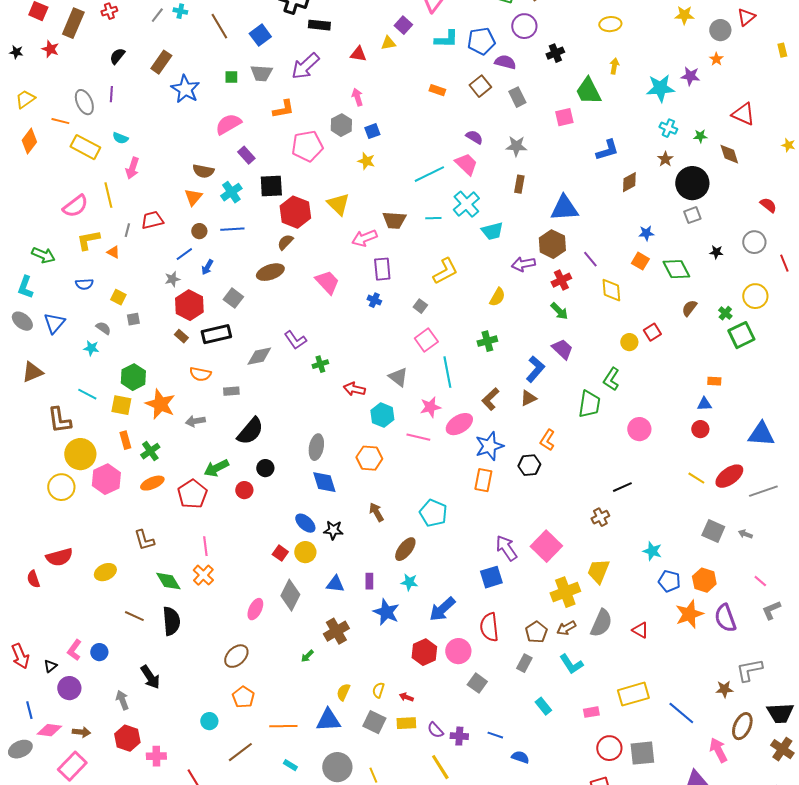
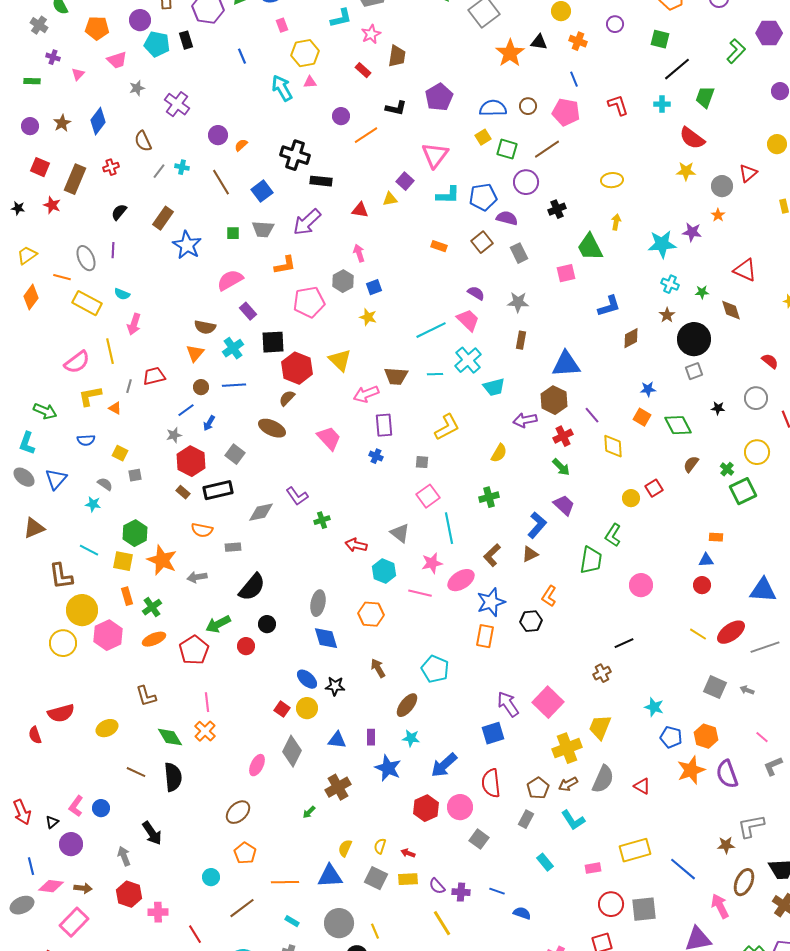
brown ellipse: (270, 272) -> (272, 428), turned 44
gray square: (420, 306) -> (422, 462), turned -32

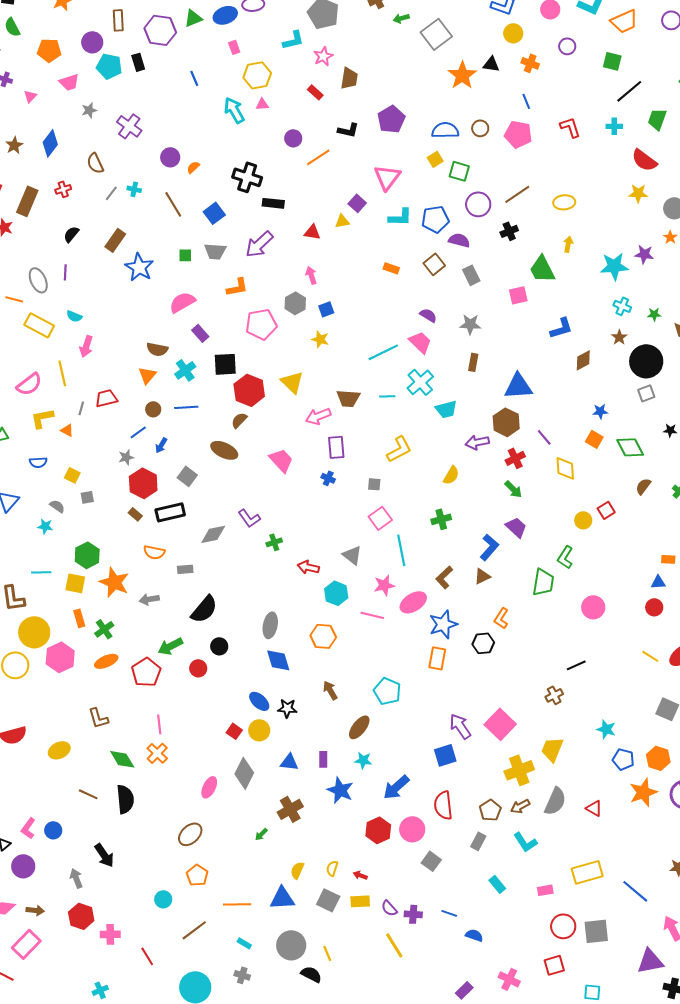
brown line: (547, 149) -> (517, 194), moved
cyan line: (89, 550) -> (41, 572), turned -30

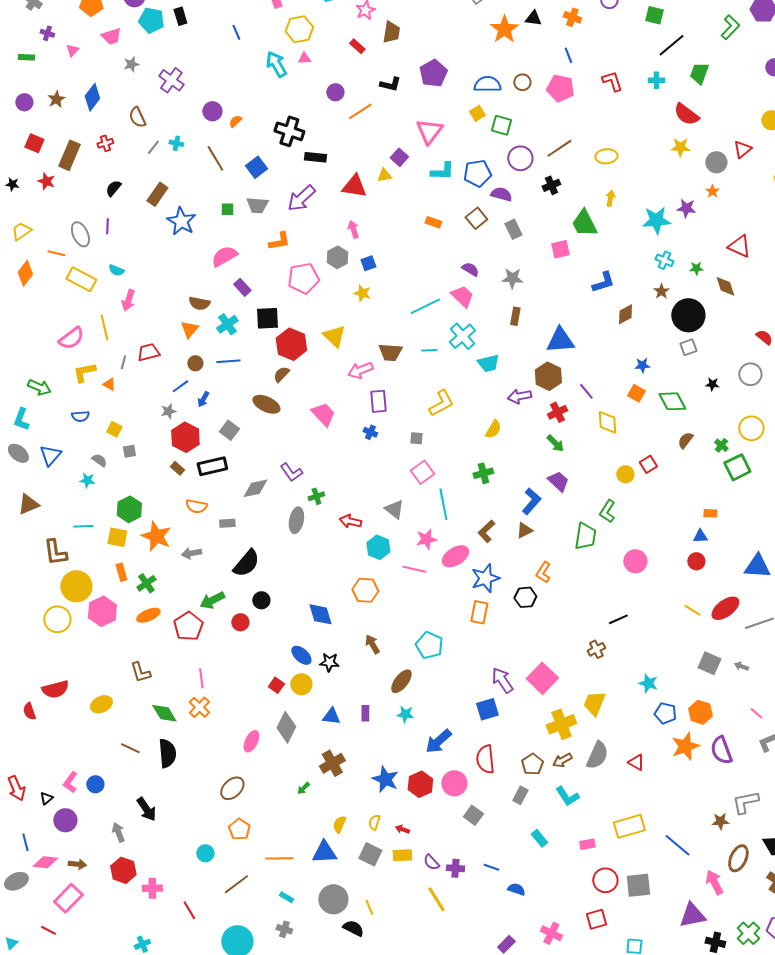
red triangle: (312, 232) -> (354, 186), size x1.5
gray ellipse: (270, 625) -> (296, 520), moved
blue star: (340, 790) -> (385, 779), moved

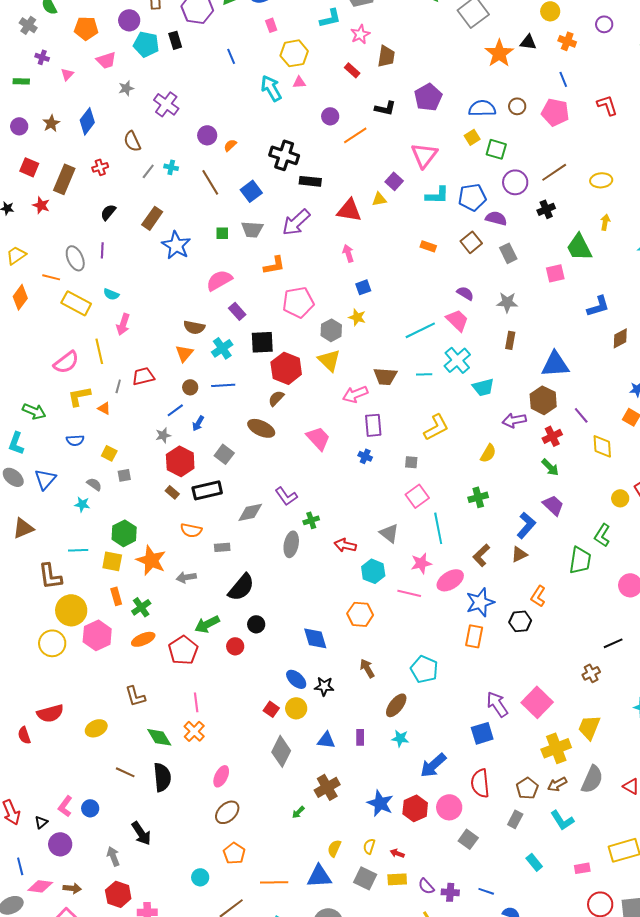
gray hexagon: (337, 257) -> (331, 330), moved
pink ellipse: (251, 741) -> (221, 776), moved

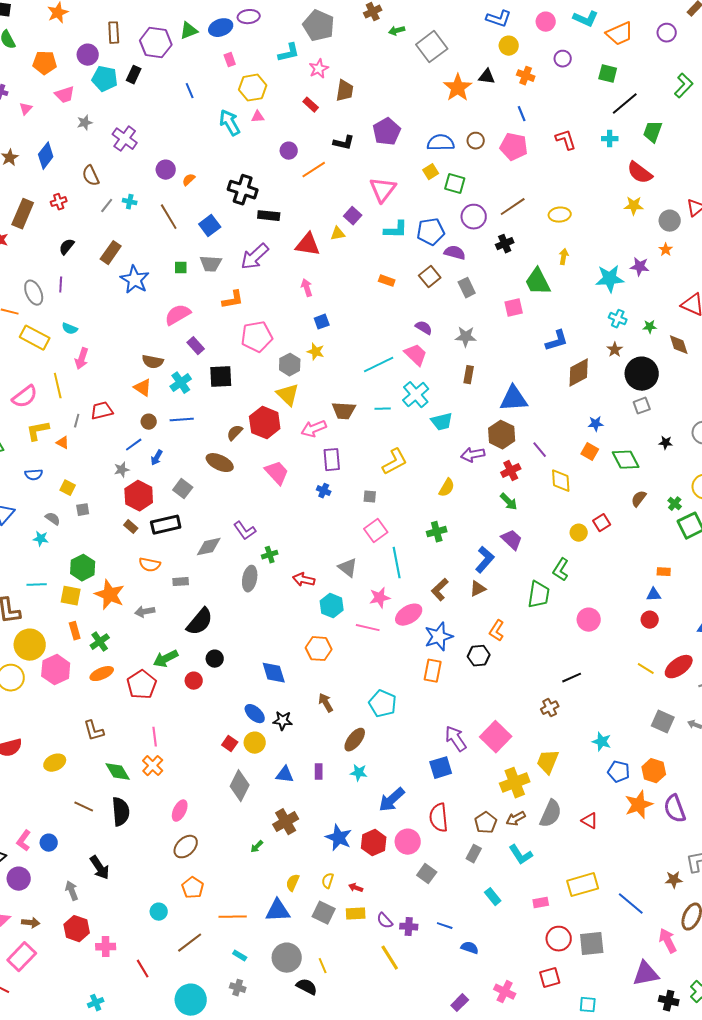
black rectangle: (175, 40) -> (134, 75), turned 42
brown diamond: (620, 338) -> (579, 373), size x1.4
orange triangle: (184, 353) -> (143, 388), turned -36
red hexagon: (286, 368) -> (265, 423), moved

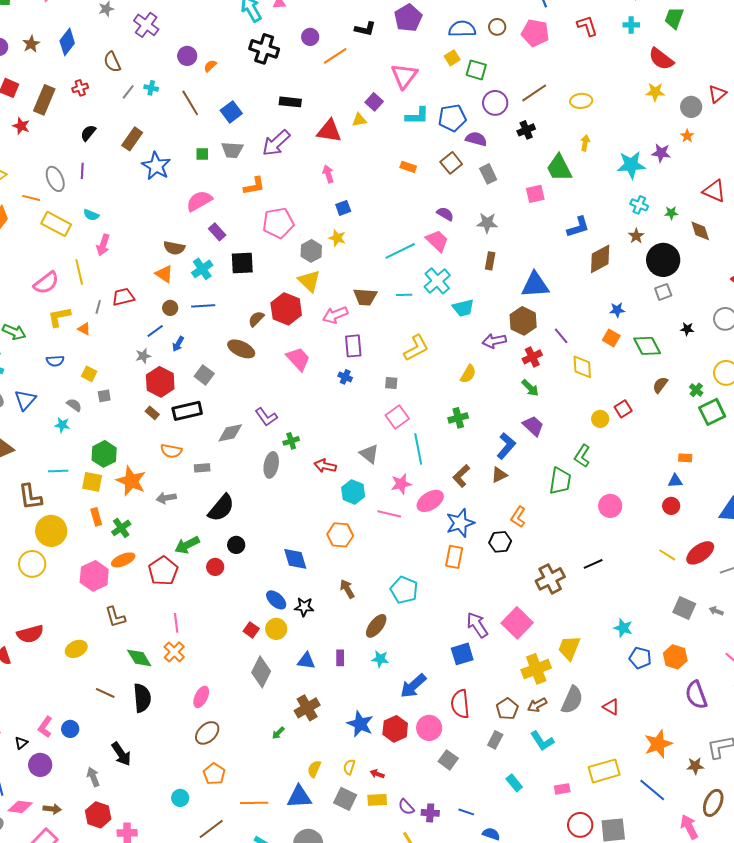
black cross: (243, 190) -> (264, 49), moved
pink hexagon: (56, 670) -> (94, 576), moved
brown cross: (550, 708) -> (550, 579), moved, size x1.6
orange star: (639, 805) -> (658, 744), moved

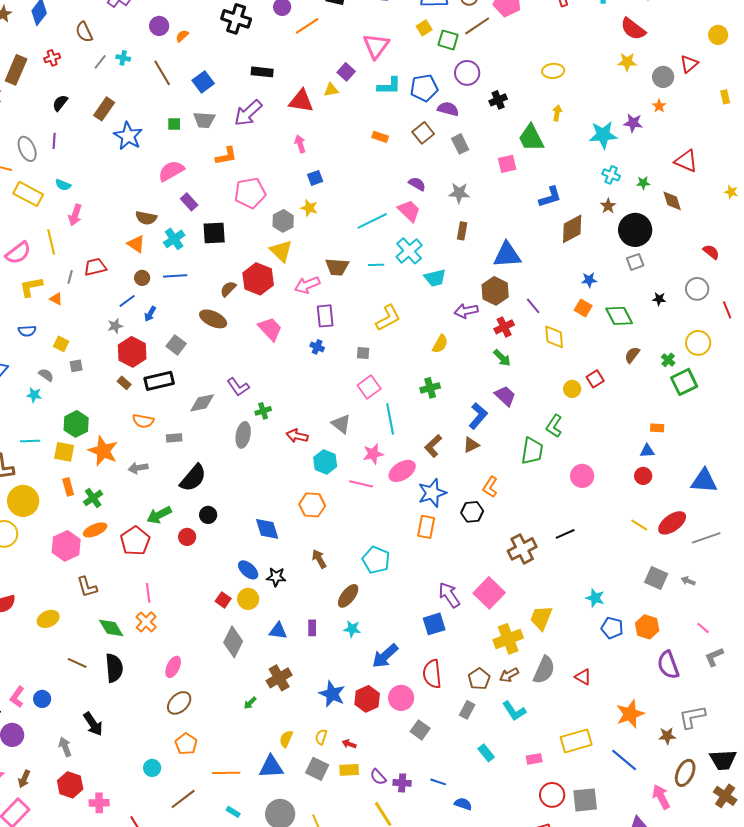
brown line: (534, 93) -> (477, 26), moved
brown arrow: (52, 809) -> (24, 779), turned 108

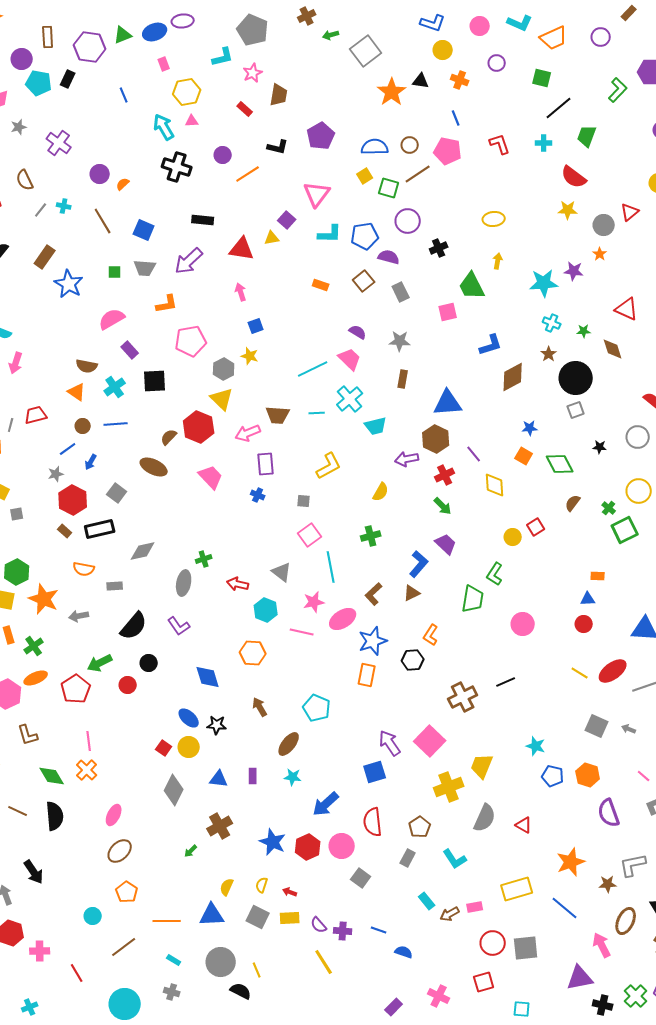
blue square: (203, 82) -> (144, 230), turned -30
purple L-shape: (238, 387) -> (179, 626), moved
brown arrow: (509, 675) -> (450, 914), moved

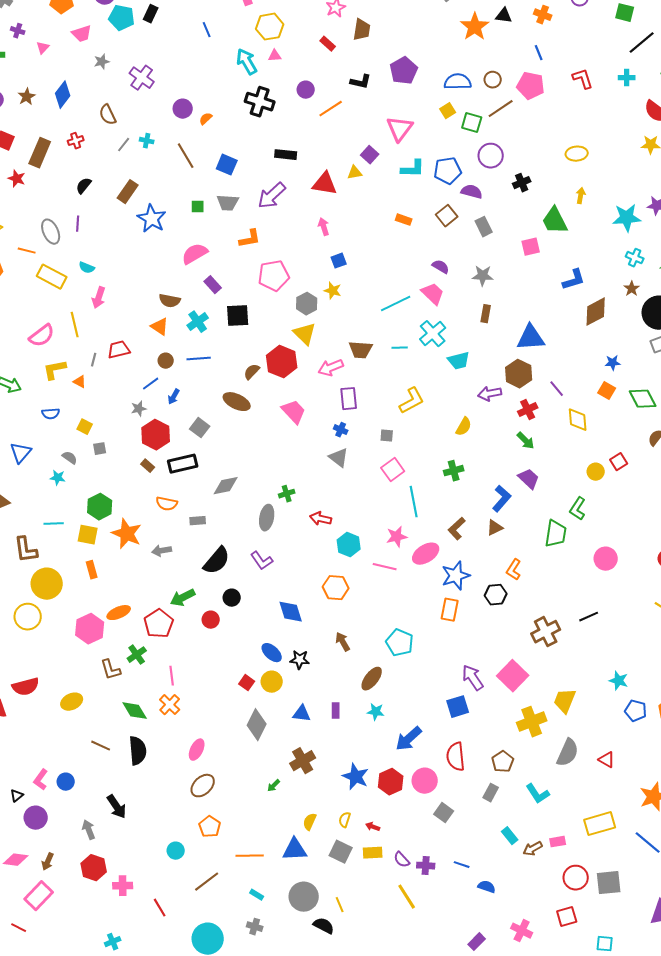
gray triangle: (282, 572) -> (339, 458), moved
green cross: (34, 646) -> (137, 655), moved

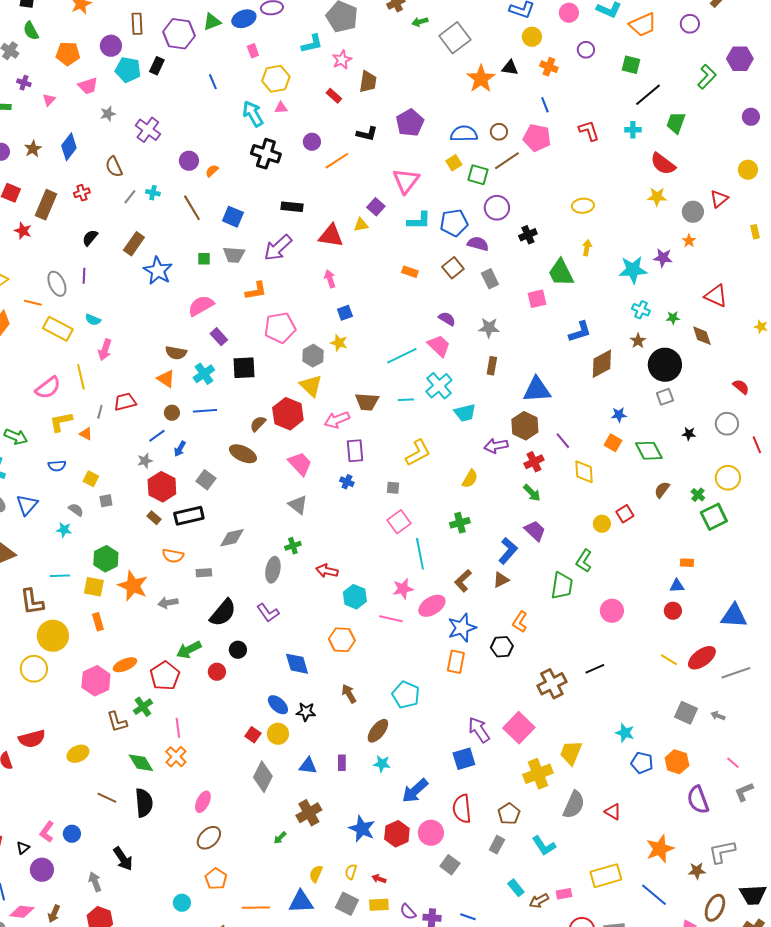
gray triangle: (339, 458) -> (298, 505), moved

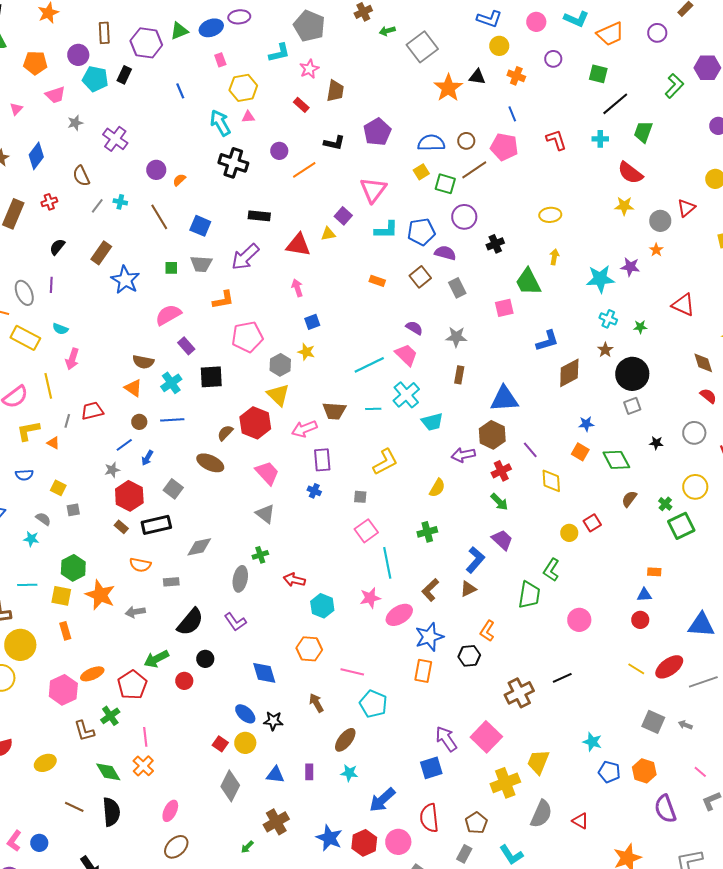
brown diamond: (702, 336) -> (703, 363), moved
pink line: (391, 619) -> (352, 672), moved

